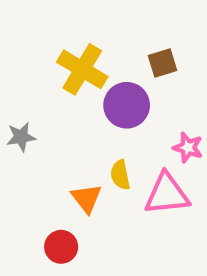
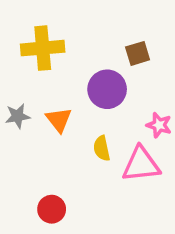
yellow cross: (82, 69) -> (43, 48), moved, turned -36
orange triangle: (86, 198) -> (59, 120), moved

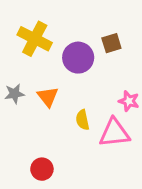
yellow cross: (43, 48) -> (35, 39), turned 32
purple circle: (107, 89) -> (78, 58), moved

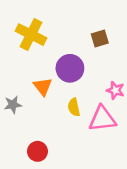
purple circle: (78, 58) -> (70, 68), moved
gray star: (14, 94) -> (13, 105), moved

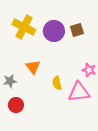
purple circle: (70, 68) -> (54, 31), moved
red circle: (37, 151) -> (16, 105), moved

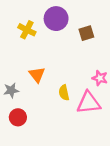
yellow cross: (24, 27) -> (27, 30), size x0.7
purple circle: (54, 31) -> (56, 19), moved

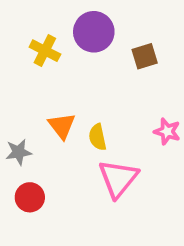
yellow semicircle: (64, 93) -> (98, 137), moved
pink triangle: (89, 103) -> (118, 178), moved, turned -45

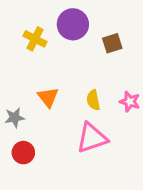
yellow semicircle: (98, 137) -> (93, 100), moved
pink triangle: (118, 178) -> (92, 138), turned 32

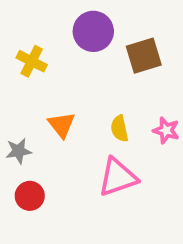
yellow cross: (35, 39) -> (32, 61), moved
brown square: (112, 43) -> (144, 56), size x1.4

